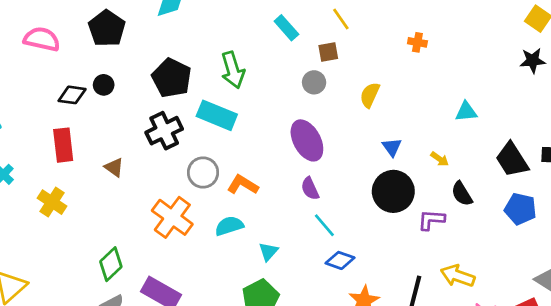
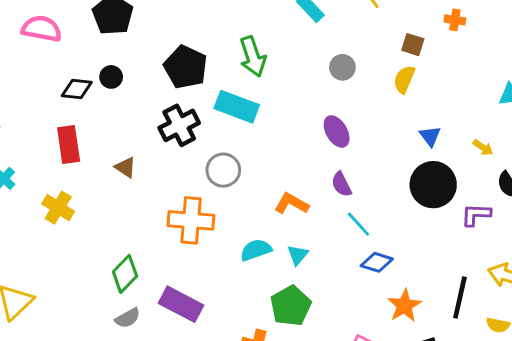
brown square: (328, 52) -> (413, 45), moved, turned 30
purple ellipse: (307, 140) -> (337, 131), size x0.7
orange L-shape: (243, 185) -> (291, 204), moved
orange cross: (172, 217) -> (191, 220), turned -30
cyan semicircle: (229, 226) -> (256, 250), moved

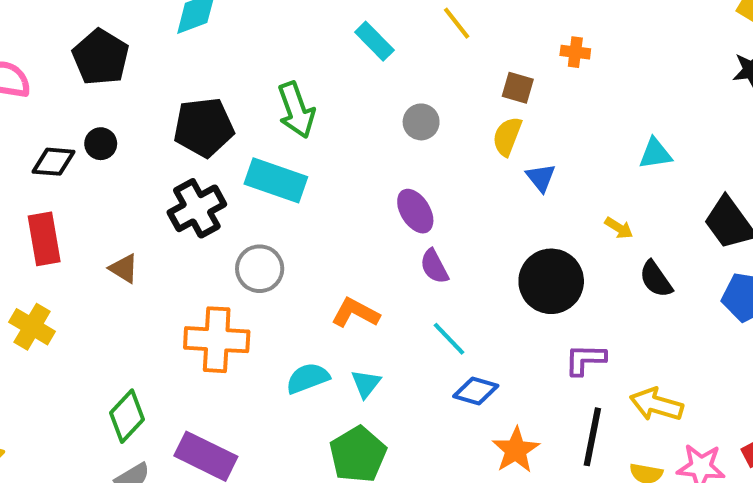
black pentagon: (186, 67) -> (204, 127), turned -30
blue triangle: (430, 136) -> (541, 178), moved
purple semicircle: (341, 184) -> (434, 266), moved
purple L-shape: (476, 215) -> (585, 360), moved

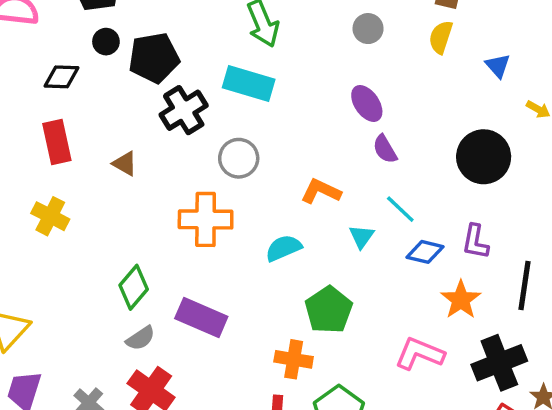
black pentagon: (204, 127) -> (154, 58), moved
black circle: (101, 144) -> (106, 42), moved
blue triangle: (541, 178) -> (498, 66), moved
purple L-shape: (585, 360) -> (475, 242), moved, turned -78
cyan triangle: (366, 384) -> (361, 237), moved

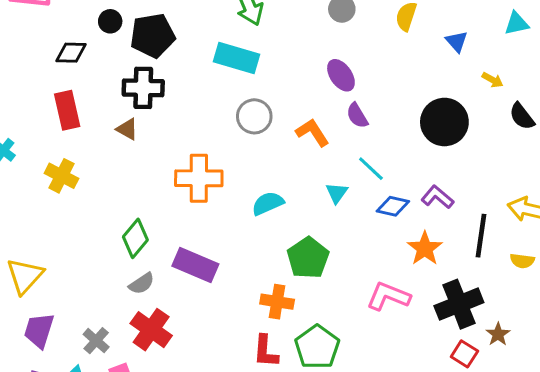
black cross: (184, 110) -> (143, 88), moved, turned 33
gray circle: (239, 158) -> (254, 116), moved
orange L-shape: (321, 191) -> (312, 132), moved, turned 32
purple L-shape: (475, 242) -> (437, 197), turned 120

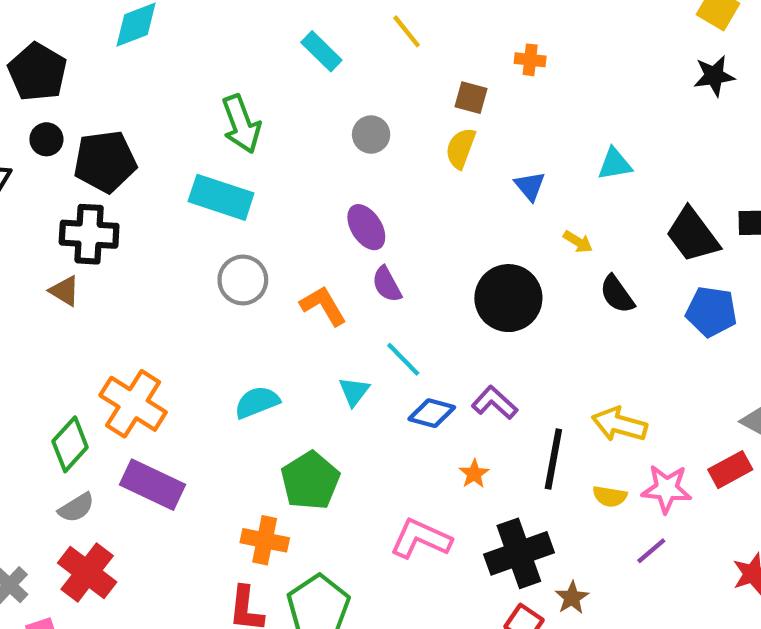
orange cross: (199, 178) -> (133, 404), moved, turned 30
orange star: (425, 248) -> (474, 474), size x0.6

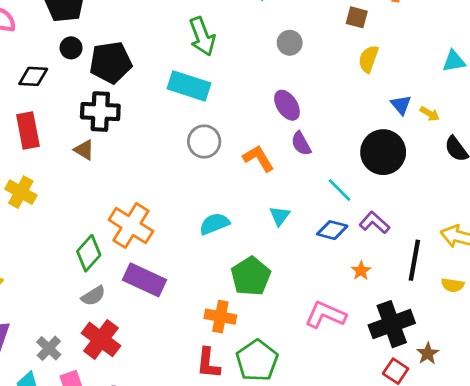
yellow semicircle: (461, 148) -> (368, 59), moved
blue triangle: (530, 186) -> (401, 105), moved
cyan line: (403, 359) -> (339, 190), moved

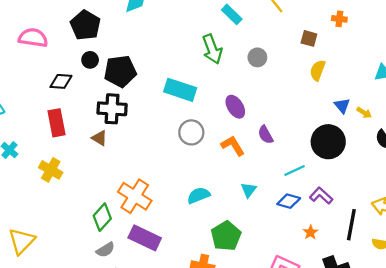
green arrow: (202, 36) -> (212, 49), moved
purple ellipse: (287, 105) -> (235, 107), moved
cyan line: (339, 190) -> (295, 170), turned -70

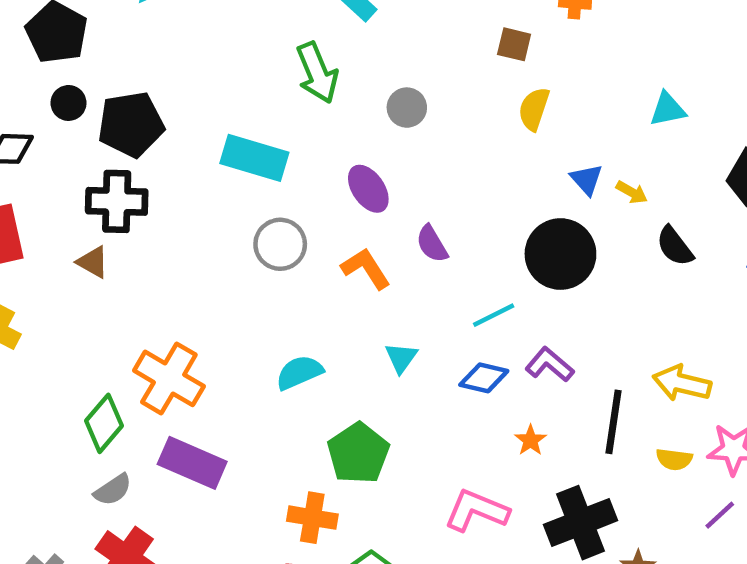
gray circle: (257, 57) -> (407, 108), moved

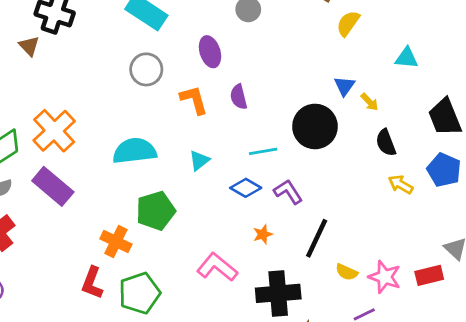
yellow semicircle: (534, 109) -> (348, 23), moved
cyan semicircle: (299, 372) -> (135, 151), size x1.4
yellow arrow: (682, 383) -> (401, 185), moved, size x0.7

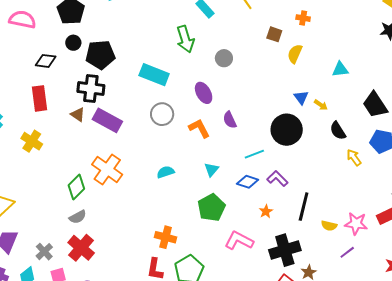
cyan semicircle: (135, 151) -> (166, 172), size x0.6
yellow arrow: (401, 185) -> (354, 158), turned 36
purple rectangle: (53, 186) -> (107, 120), moved
green pentagon: (156, 211) -> (211, 208), moved

